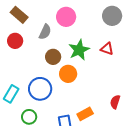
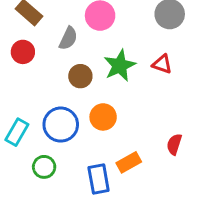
orange circle: (68, 74) -> (103, 117), moved

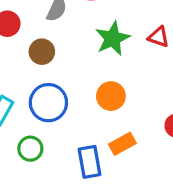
brown circle: (80, 76) -> (42, 52), moved
orange circle: (103, 117) -> (111, 96), moved

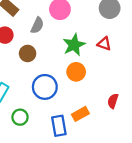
orange circle: (111, 96) -> (76, 72), moved
blue circle: (48, 103) -> (45, 87), moved

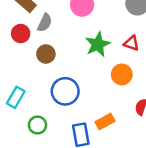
gray semicircle: (37, 25) -> (45, 23), moved
orange circle: (76, 72) -> (122, 74), moved

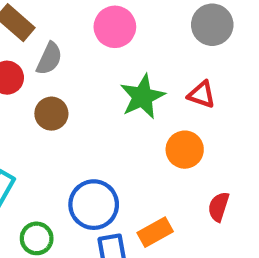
blue circle: (65, 91) -> (94, 205), moved

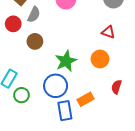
green star: (142, 97) -> (66, 61), moved
green circle: (37, 238) -> (21, 95), moved

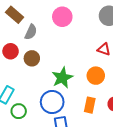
red circle: (13, 24) -> (11, 51), moved
orange rectangle: (86, 99) -> (90, 105), moved, turned -49

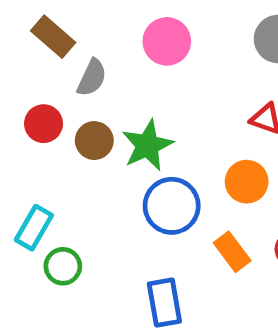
green star: (62, 78) -> (147, 145), moved
blue circle: (52, 102) -> (172, 206), moved
orange rectangle: (90, 105) -> (232, 252), turned -49

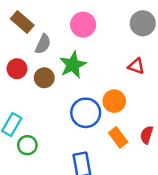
green star: (147, 145) -> (73, 65), moved
orange circle: (247, 182) -> (114, 101), moved

